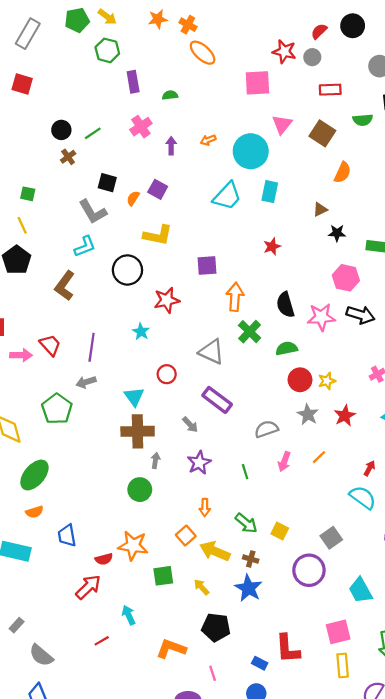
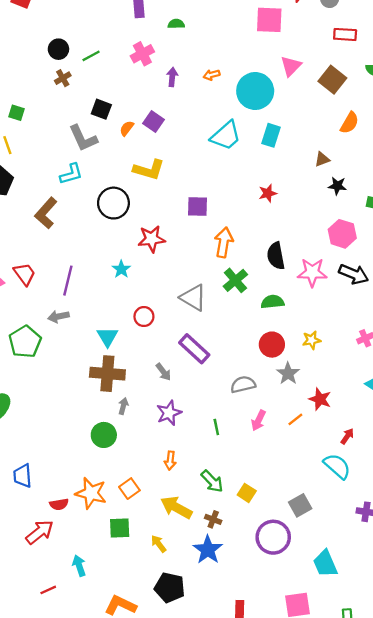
red circle: (300, 380) -> (272, 345), moved
red star: (345, 416) -> (320, 399), moved, turned -30
orange square: (186, 536) -> (129, 489), moved

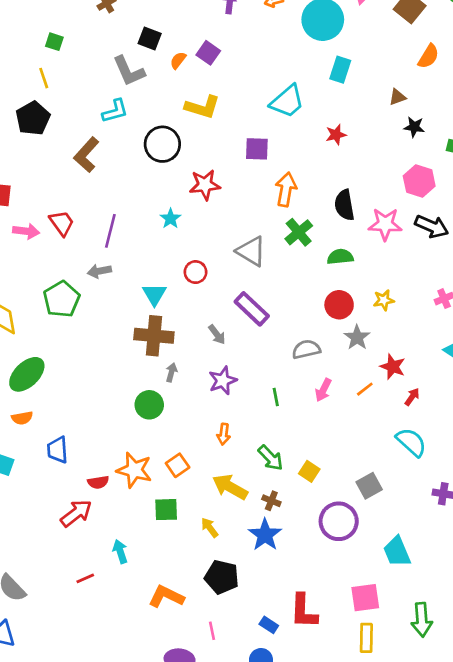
cyan trapezoid: (226, 136) -> (287, 101), moved
red arrow: (347, 436) -> (412, 397), moved

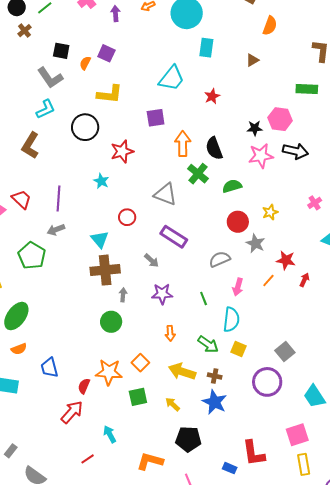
black star: (414, 127) -> (255, 128), moved
black semicircle: (344, 205) -> (214, 148), moved
purple star: (223, 381) -> (162, 294), turned 30
cyan semicircle: (411, 442) -> (231, 320), moved, turned 65
red semicircle: (98, 482) -> (84, 386), turned 133

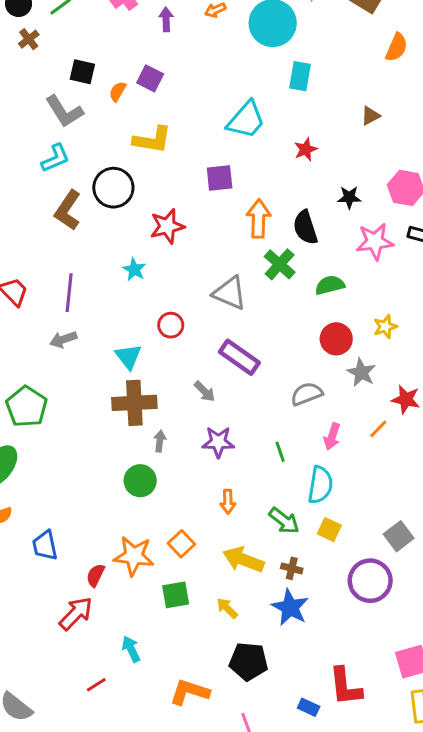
brown triangle: (252, 60) -> (370, 116), moved
black star: (255, 128) -> (349, 197), moved
brown L-shape: (30, 145) -> (68, 210), moved
green pentagon: (32, 256) -> (27, 407), moved

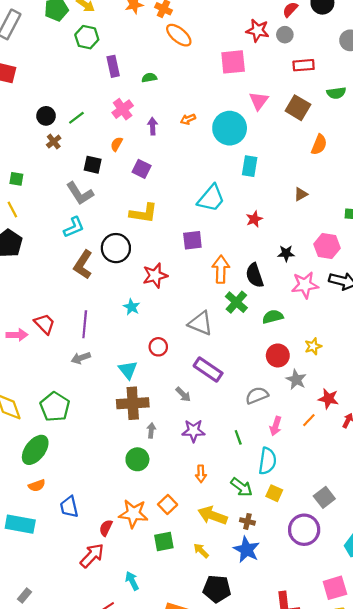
orange semicircle: (118, 92) -> (117, 144), moved

